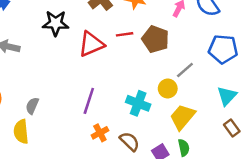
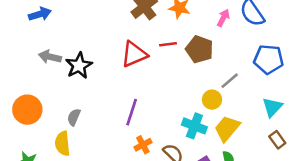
black star: (56, 23) -> (79, 66), moved, turned -30
cyan cross: (138, 103) -> (194, 126), moved

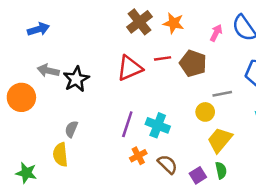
gray line: (230, 81) -> (222, 94), turned 30
orange circle: (27, 110) -> (21, 97), moved
cyan cross: (194, 126) -> (158, 125), moved

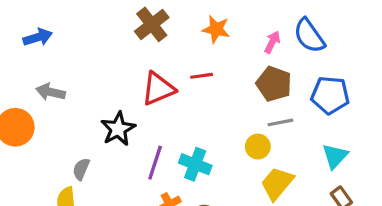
brown cross: (139, 22) -> (152, 24), moved
brown pentagon: (193, 63) -> (274, 84), moved
black star: (76, 79) -> (118, 129), moved

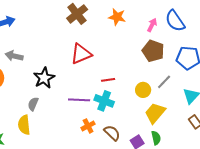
red line: (202, 76) -> (108, 80), moved
gray line: (280, 122) -> (164, 82), moved, turned -35
black star: (118, 129) -> (44, 78), moved
purple line: (155, 163) -> (79, 100), turned 75

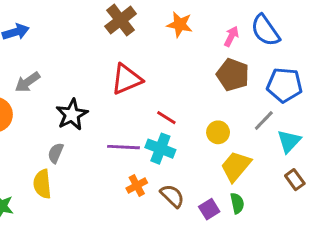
gray arrow: (14, 56) -> (28, 82), turned -48
red line: (108, 80) -> (166, 118), turned 40
gray line: (164, 82) -> (264, 121), moved

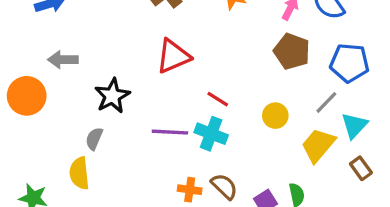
gray arrow: (28, 82) -> (63, 60), turned 35
yellow trapezoid: (236, 166) -> (318, 145), moved
orange cross: (137, 185) -> (190, 190), moved, turned 36

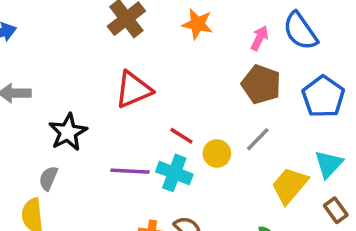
blue pentagon: (349, 63) -> (323, 97), turned 30
gray line: (326, 102) -> (258, 139), moved
yellow circle: (275, 116) -> (217, 153), moved

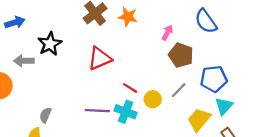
orange star: (197, 24) -> (128, 17), moved
pink arrow: (259, 38) -> (167, 33), moved
blue pentagon: (323, 97) -> (214, 79), moved, turned 30
black star: (68, 132) -> (50, 44), moved

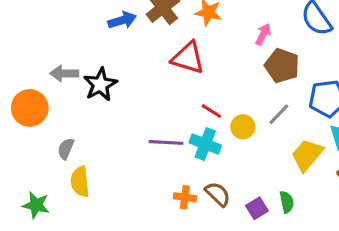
blue arrow: (15, 22) -> (122, 20), moved
black star: (50, 44) -> (100, 84), moved
red triangle: (100, 59) -> (188, 58), moved, turned 40
gray semicircle: (45, 115) -> (66, 149), moved

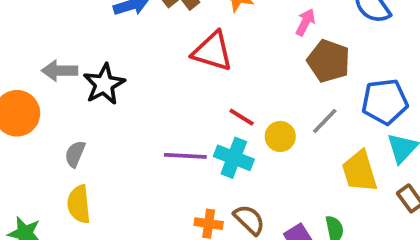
gray semicircle: (66, 149) -> (75, 154), moved
yellow trapezoid: (307, 155) -> (360, 171), turned -57

